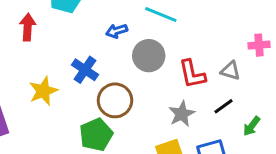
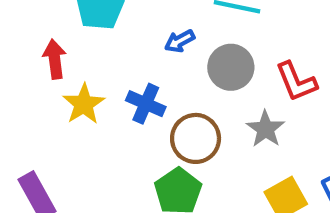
yellow star: (43, 91) -> (84, 104), moved
gray star: (182, 114) -> (265, 129), moved

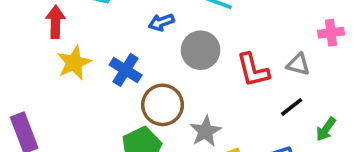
gray star: (265, 129) -> (206, 131), moved

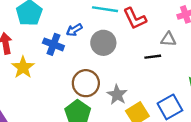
blue cross: (126, 70) -> (53, 44), moved
red L-shape: (253, 70) -> (135, 18), moved
black line: (292, 107) -> (153, 57), moved, turned 42

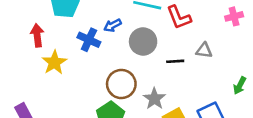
gray triangle: (168, 39) -> (204, 51), moved
black line: (153, 57) -> (175, 61), moved

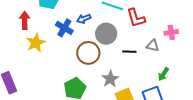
pink cross: (234, 16) -> (171, 32), moved
brown circle: (121, 84) -> (88, 53), moved
green arrow: (240, 86) -> (163, 74), moved

